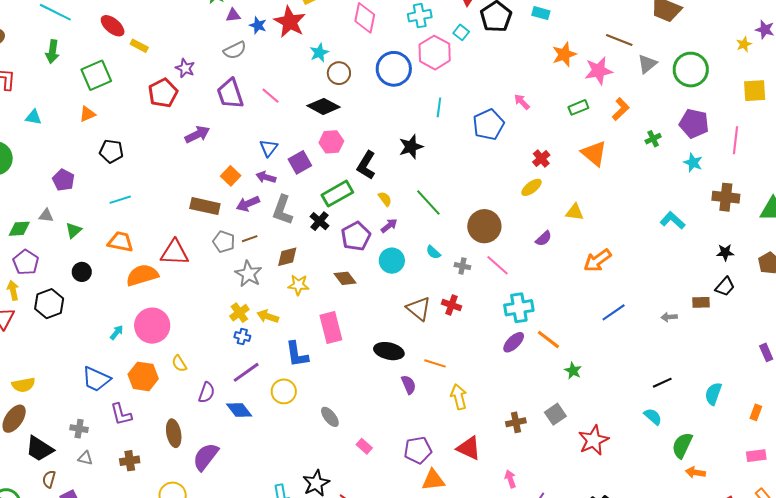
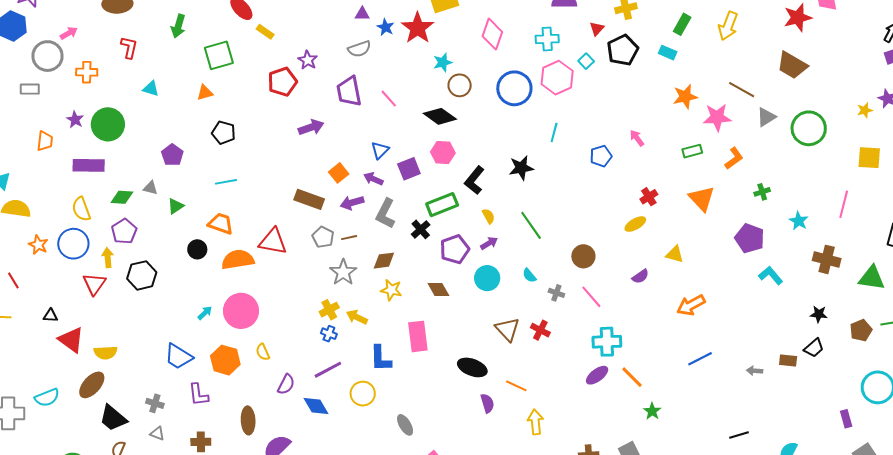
purple pentagon: (694, 123) -> (750, 238), moved
blue pentagon: (488, 125) -> (601, 156), size x0.7
brown circle: (484, 226) -> (583, 256), size x0.7
black circle: (82, 272) -> (197, 249), moved

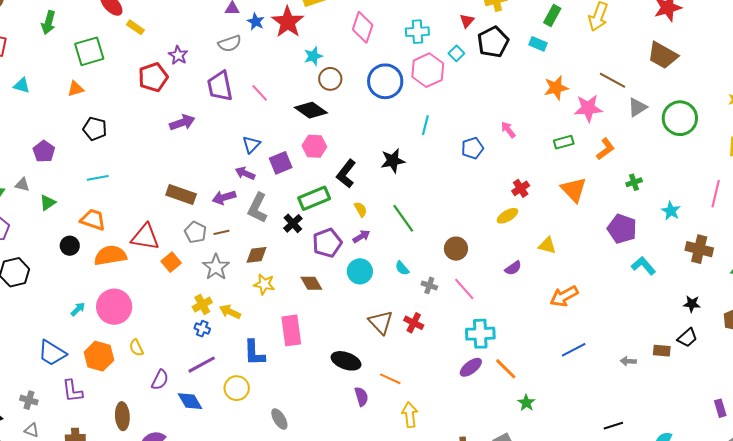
orange square: (339, 173) -> (171, 262), moved

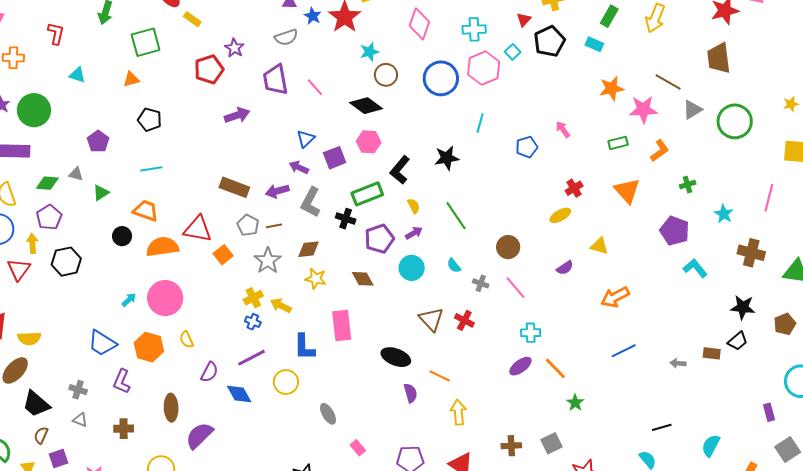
brown trapezoid: (663, 55) -> (719, 58), turned 52
black cross: (293, 223) -> (346, 219), turned -30
black star: (692, 304) -> (743, 307), size x1.4
cyan cross: (480, 334) -> (531, 333), size x0.7
purple L-shape: (72, 391) -> (122, 381), turned 30

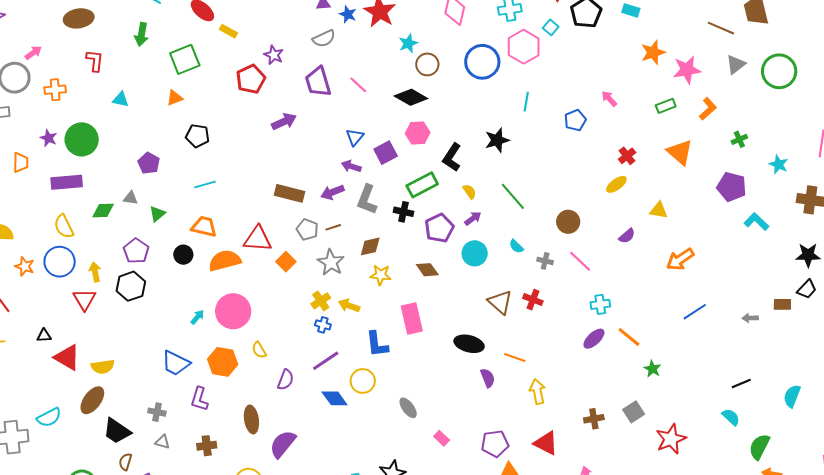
brown line: (668, 82) -> (721, 28), moved
purple pentagon: (49, 217) -> (136, 251), moved
blue diamond: (239, 394) -> (335, 398), moved

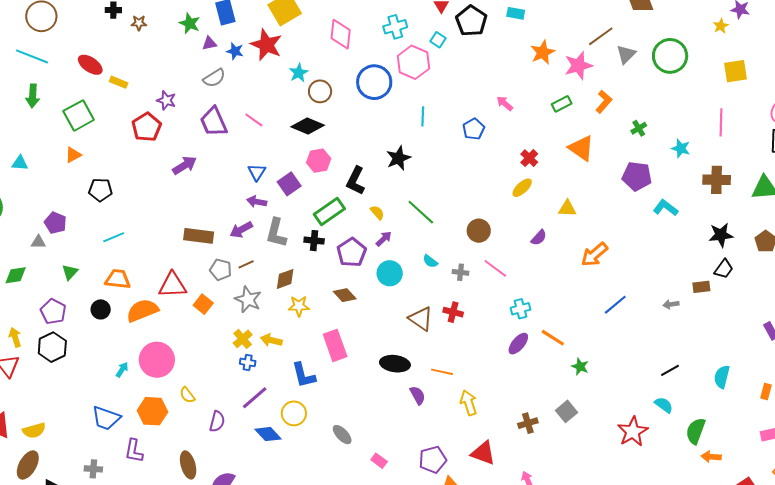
brown line: (721, 28) -> (601, 36), moved, turned -52
gray triangle: (131, 198) -> (38, 242), moved
red star: (671, 439) -> (633, 432), moved

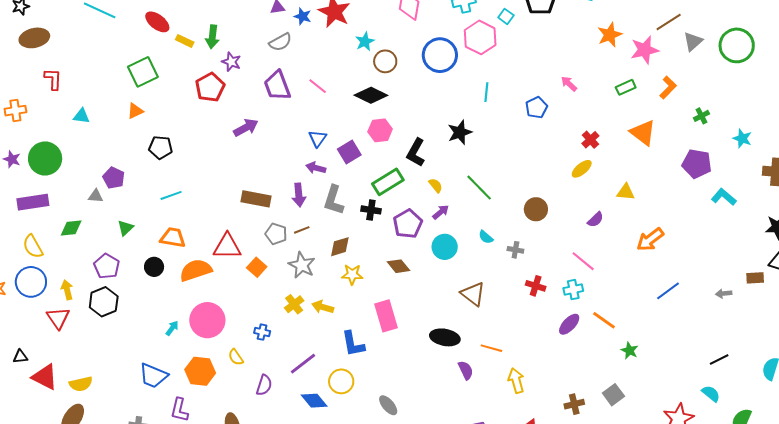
green arrow: (33, 96) -> (212, 37), moved
purple arrow: (241, 230) -> (299, 195), turned -70
pink line: (495, 268) -> (583, 261), moved
red cross: (453, 312) -> (536, 286), moved
blue cross: (248, 362) -> (262, 332), moved

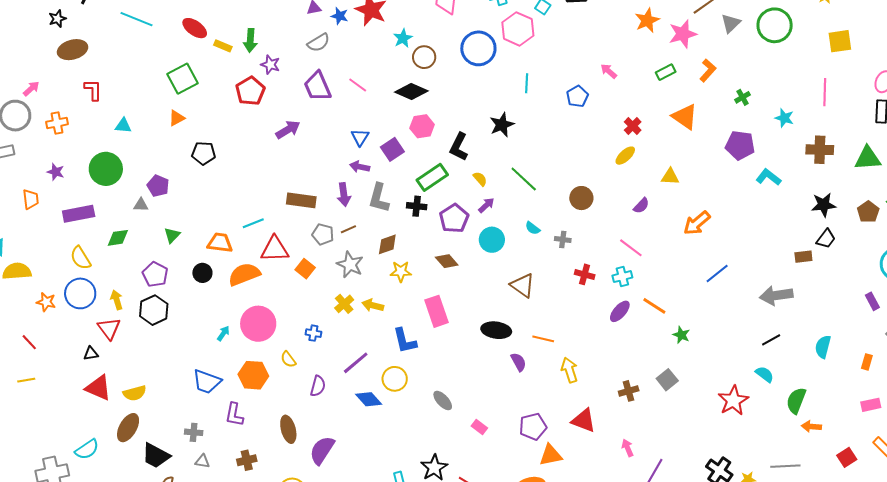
green circle: (45, 158) -> (106, 169), moved
cyan line: (171, 195) -> (253, 223), moved
gray arrow: (724, 294) -> (776, 295), moved, size x2.0
black triangle: (20, 357) -> (91, 354), moved

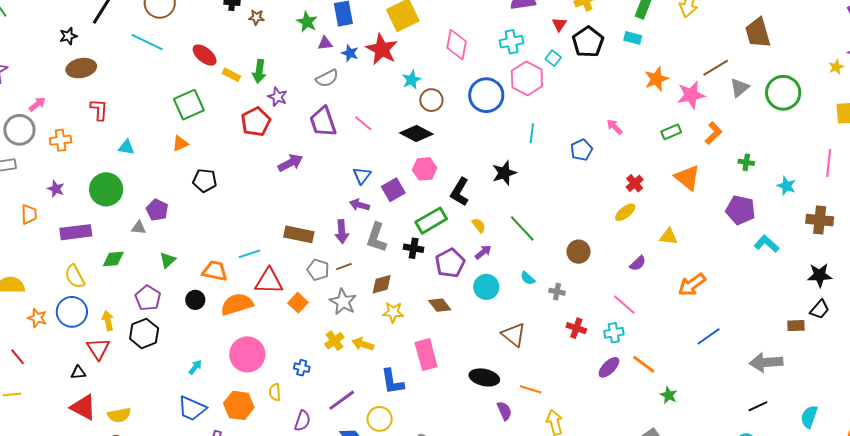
green cross: (743, 97) -> (746, 162), turned 35
cyan arrow: (223, 333) -> (195, 367), moved
yellow semicircle: (288, 359) -> (275, 392), turned 30

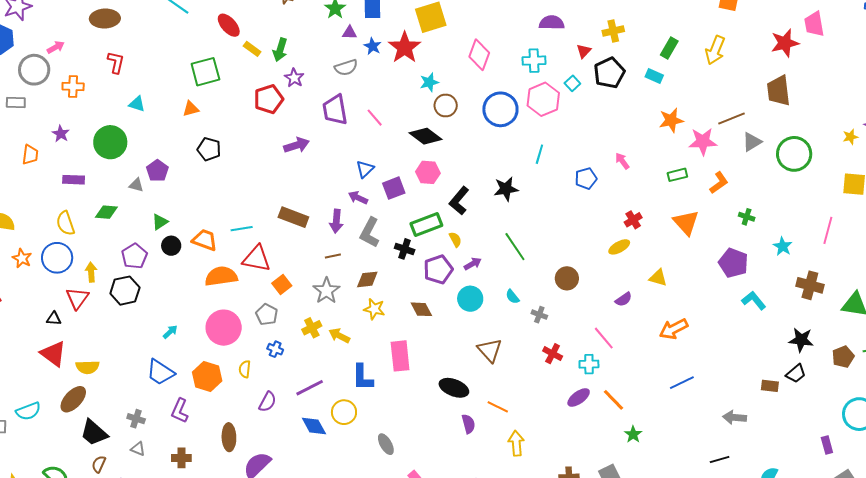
yellow semicircle: (479, 225) -> (455, 239), moved
purple rectangle: (76, 232) -> (74, 180), size x0.7
gray pentagon: (318, 270) -> (267, 315), moved
black circle: (195, 300) -> (171, 246), moved
gray arrow: (766, 362) -> (735, 417), size x0.7

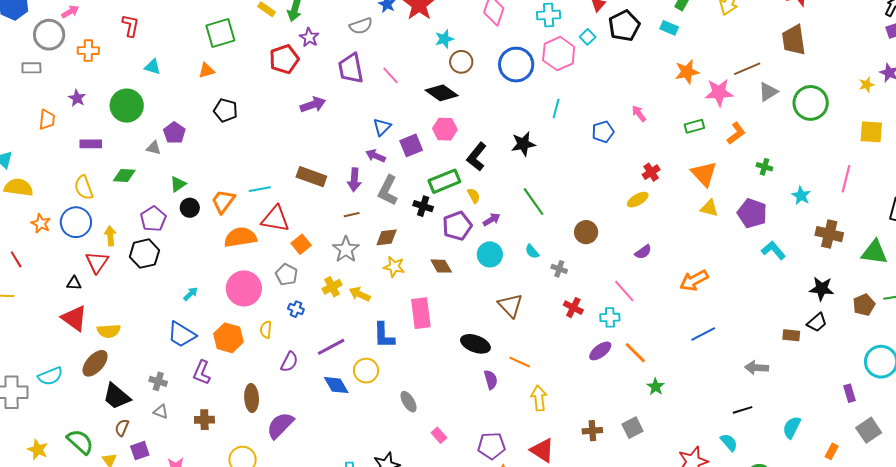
orange trapezoid: (205, 240) -> (223, 201), turned -72
yellow triangle: (658, 278) -> (709, 208), moved

